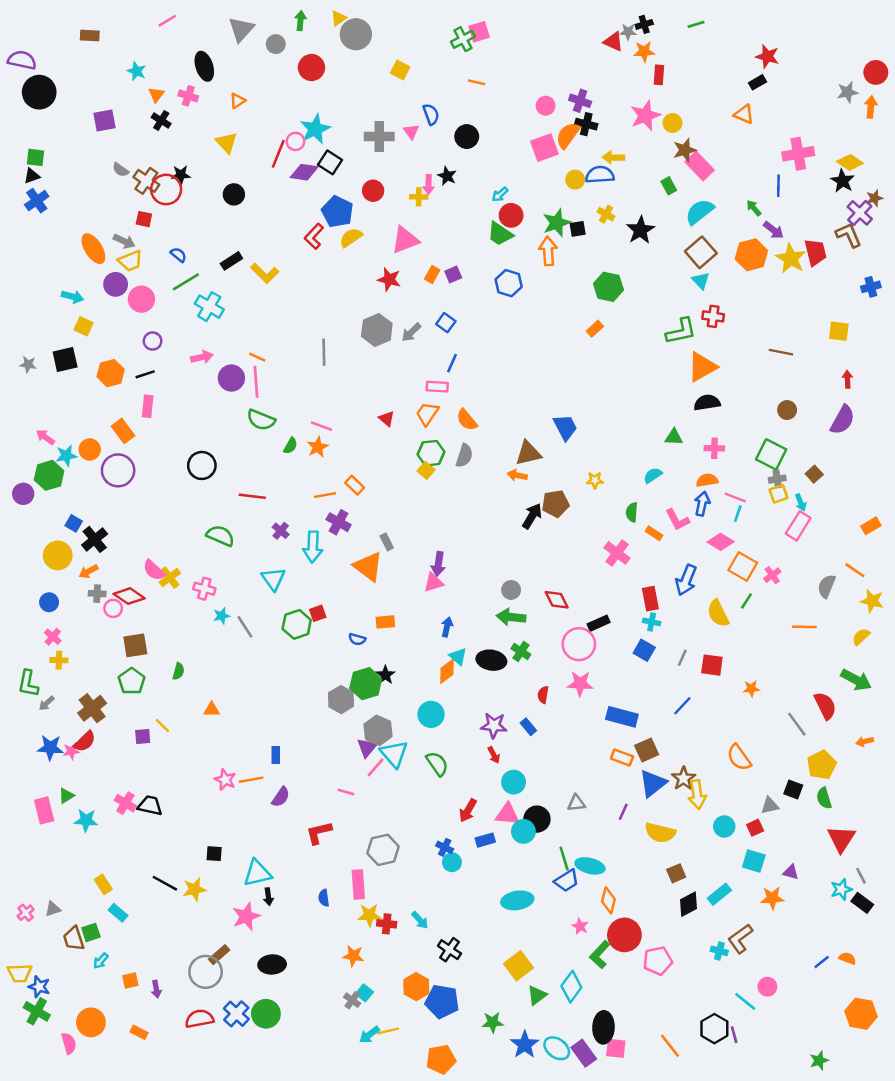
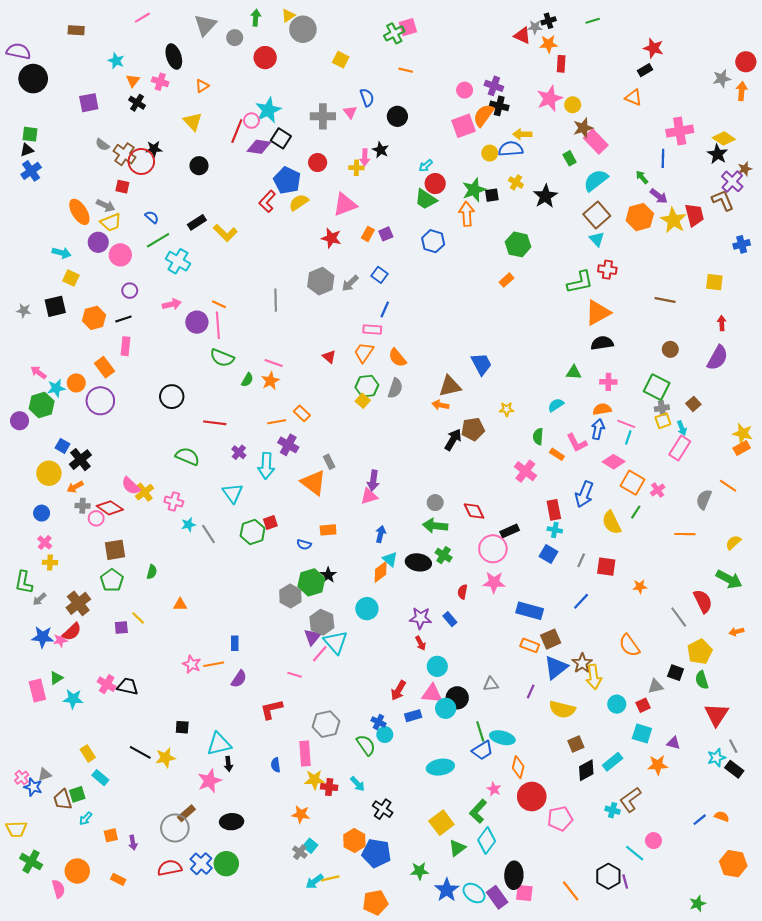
yellow star: (872, 601) -> (743, 433), moved
green semicircle: (437, 764) -> (366, 745), moved
green L-shape: (600, 955) -> (478, 811), moved
blue star: (39, 987) -> (33, 787), moved

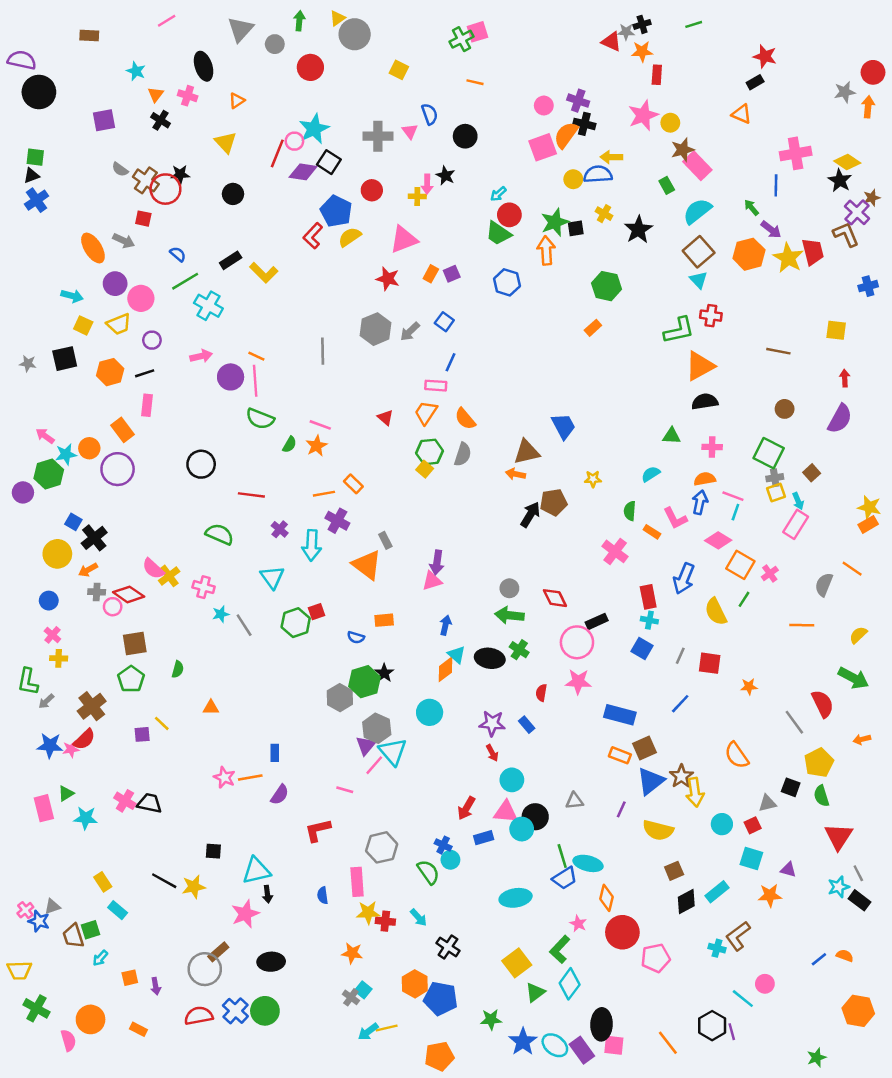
yellow trapezoid: (111, 222) -> (119, 324), moved

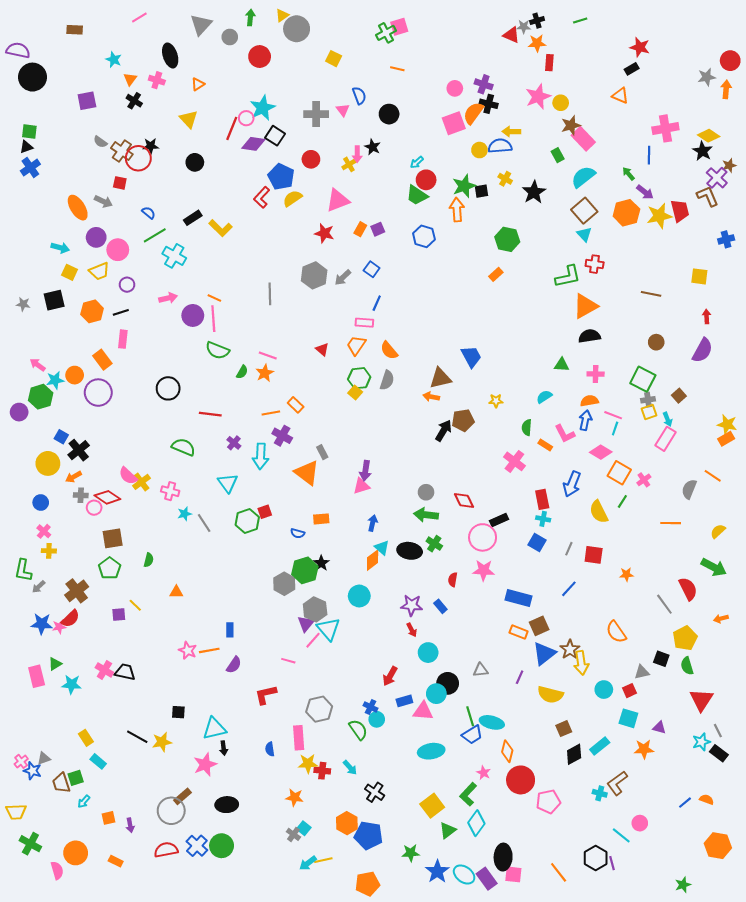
yellow cross: (417, 196) -> (349, 164), turned -32
yellow star: (788, 258) -> (659, 216), turned 30
pink triangle: (506, 812) -> (423, 711), moved

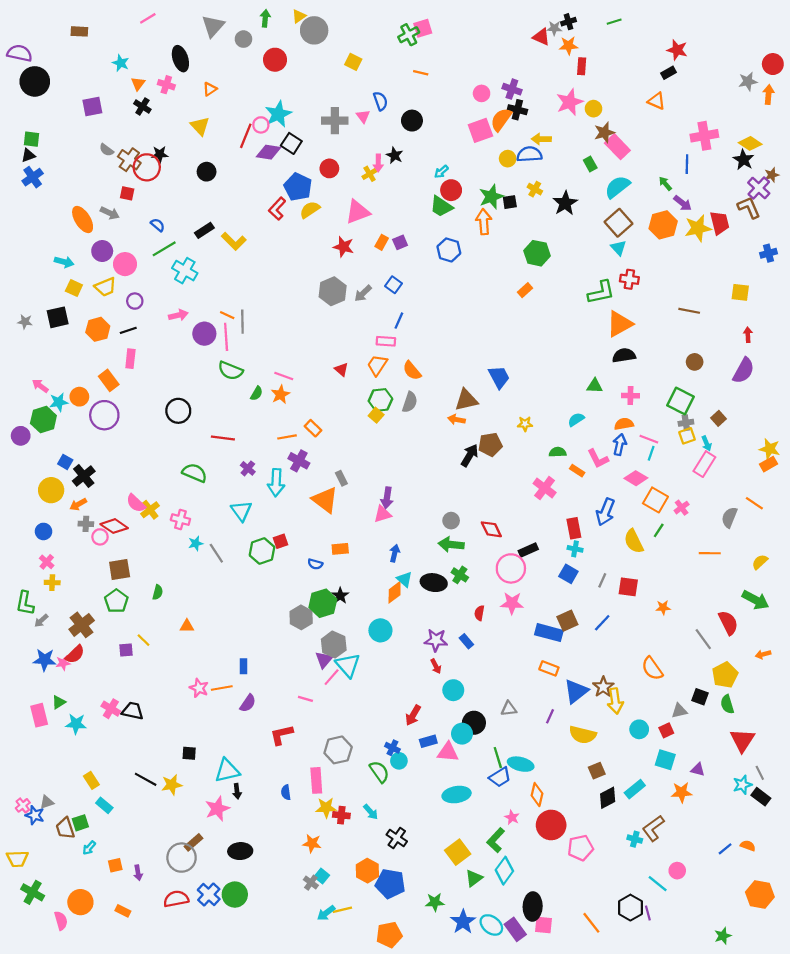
gray line: (270, 294) -> (242, 322), moved
green semicircle: (527, 427) -> (558, 452), turned 84
brown square: (539, 626) -> (567, 621), moved

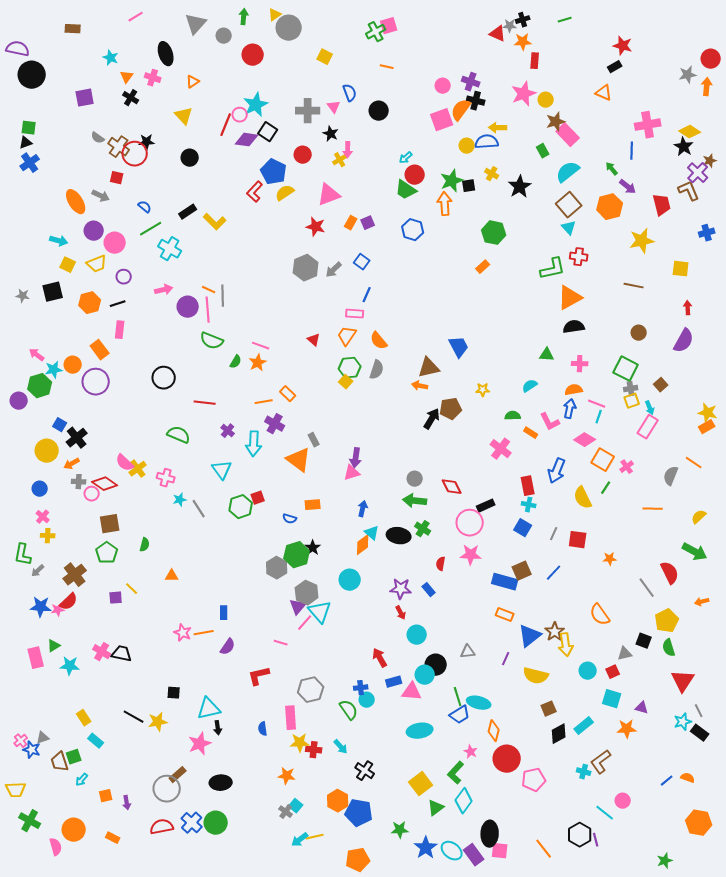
black star: (395, 155) -> (331, 134), moved
yellow star: (698, 228) -> (642, 241), moved
red arrow: (413, 715) -> (380, 658), turned 120
blue cross: (392, 748) -> (361, 688), turned -32

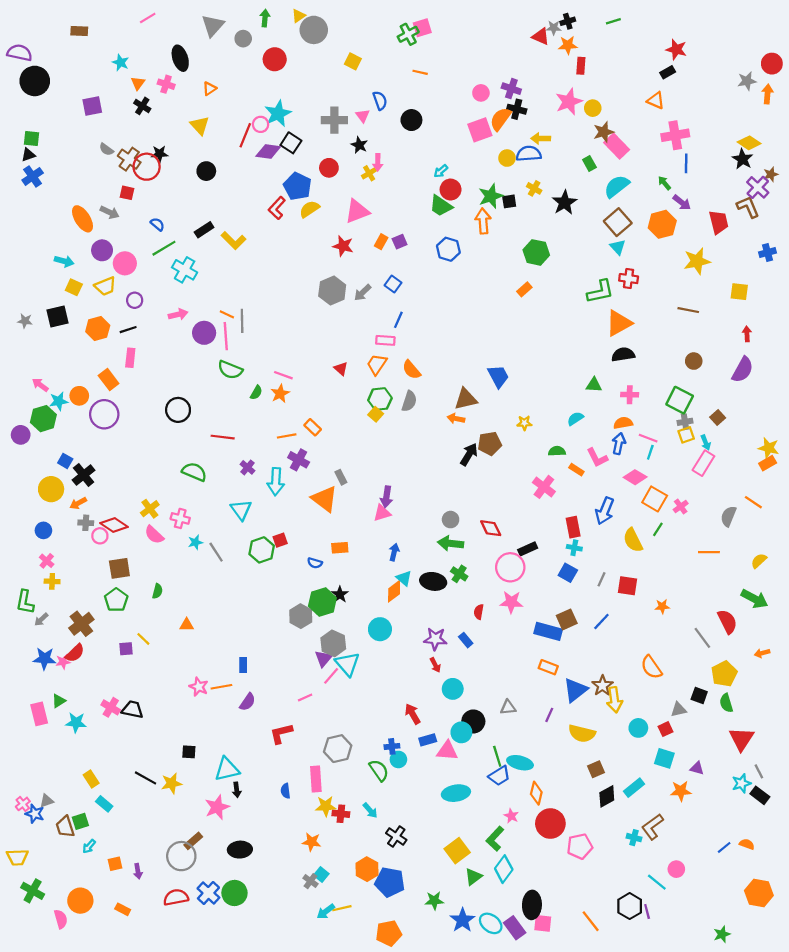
pink cross: (648, 125) -> (675, 135), moved
pink semicircle: (125, 463) -> (154, 535), moved
pink line: (281, 643) -> (305, 698), turned -40

